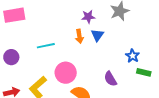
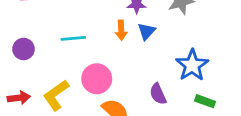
blue star: (132, 56) -> (192, 65), size x1.6
green rectangle: (144, 72) -> (205, 101), moved

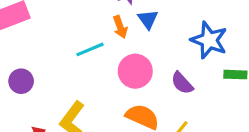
cyan line: (73, 38) -> (90, 49), moved
pink circle: (97, 79) -> (135, 71), moved

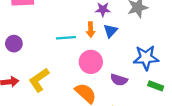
blue star: (209, 40) -> (146, 58), turned 30
purple semicircle: (182, 83) -> (119, 80), turned -49

